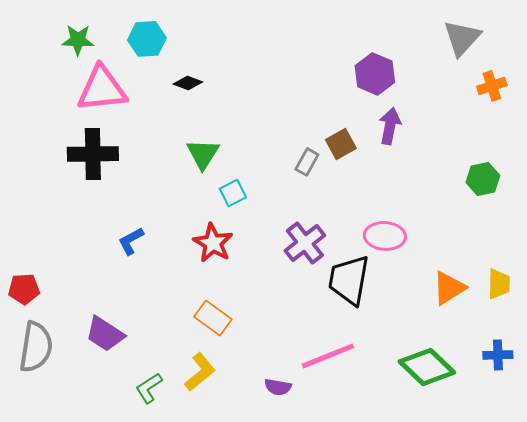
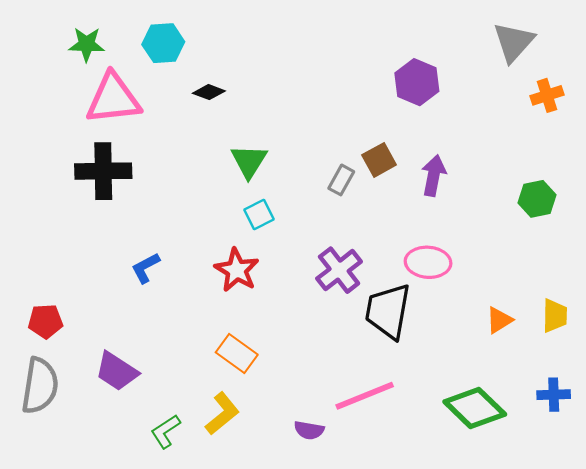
purple arrow: (390, 126) -> (434, 176), moved
green triangle: (203, 154) -> (249, 161), moved
orange triangle: (449, 288) -> (499, 320), size x0.7
red pentagon: (24, 289) -> (45, 321), moved

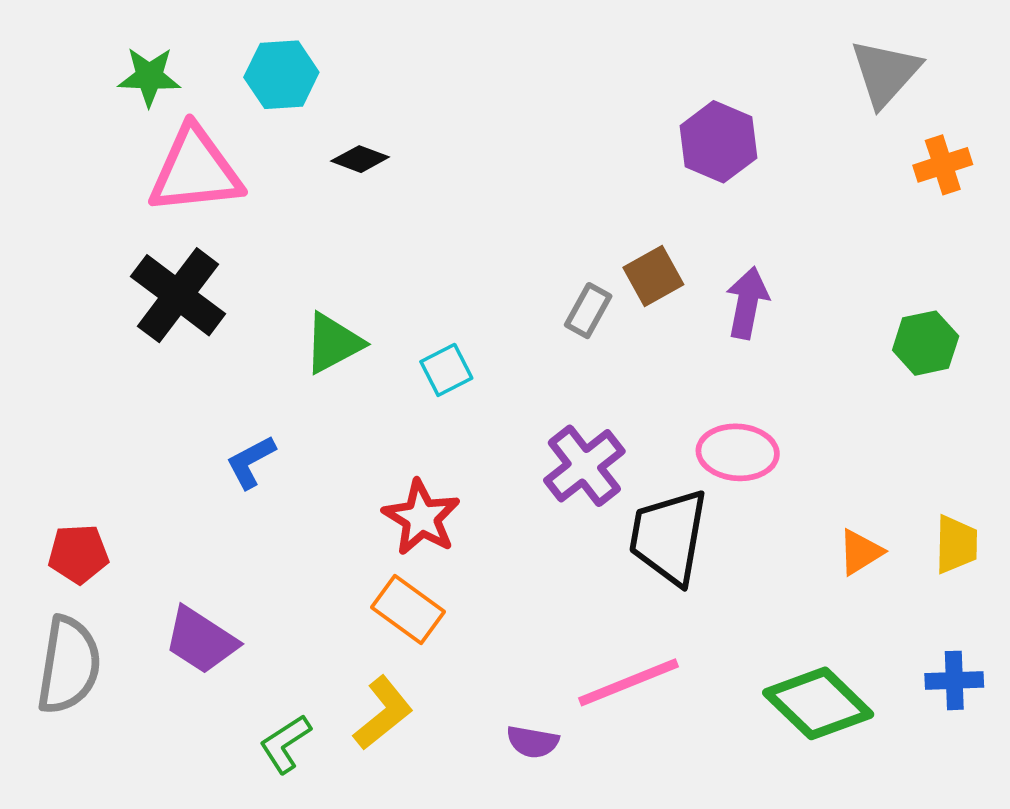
green triangle: (249, 161) -> (333, 343), moved, turned 30
black cross: (103, 171) -> (178, 295), turned 38
red star: (237, 270) -> (421, 518), moved

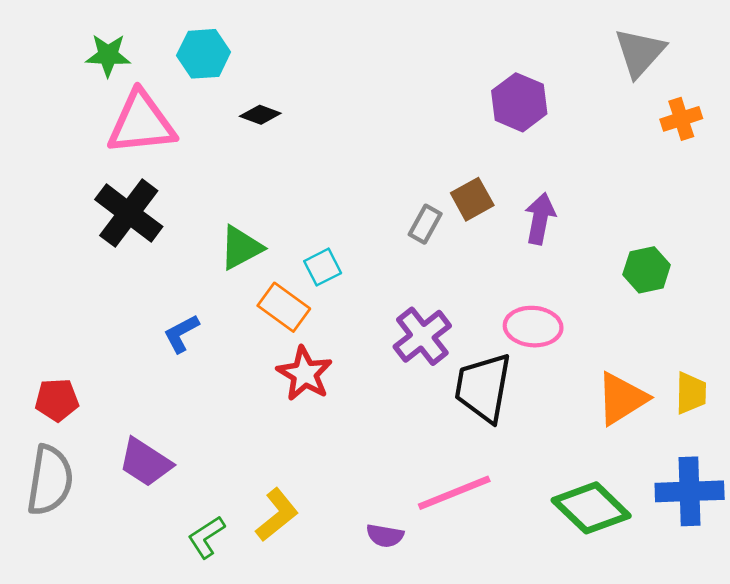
green hexagon: (926, 343) -> (647, 270), moved
orange triangle: (860, 552) -> (622, 399), size x1.6
orange rectangle: (408, 610) -> (284, 307), moved
blue cross: (954, 680) -> (690, 491), size x1.6

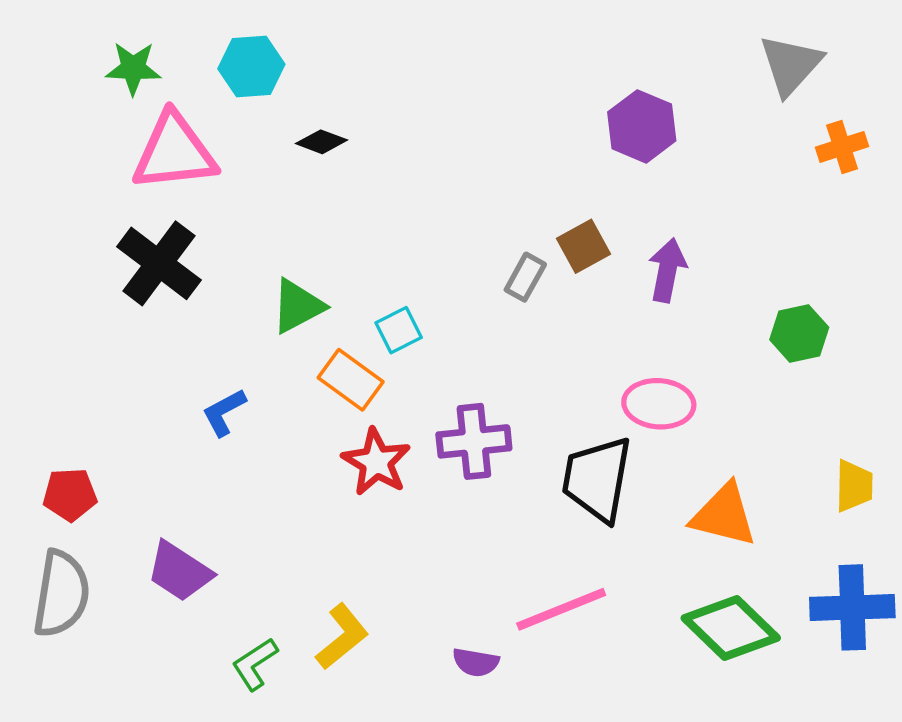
purple cross: (422, 336) -> (474, 441), moved, turned 32
orange triangle: (622, 399) -> (724, 515), moved, turned 46

